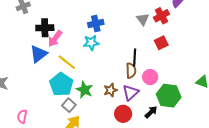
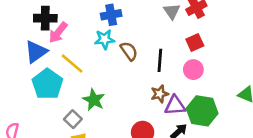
brown semicircle: (131, 71) -> (129, 51), moved, turned -35
pink circle: (150, 77) -> (193, 70), moved
cyan pentagon: (61, 84) -> (47, 84), moved
brown star: (110, 90) -> (160, 94), moved
purple triangle: (131, 93) -> (175, 106), moved, turned 36

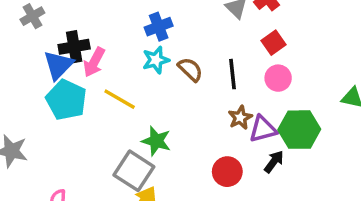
blue triangle: (36, 52) -> (58, 65), moved
cyan pentagon: (47, 84) -> (66, 100), moved
gray square: (73, 119) -> (134, 171), size x1.6

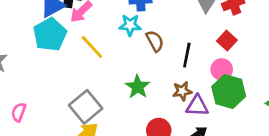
red square: (274, 43) -> (227, 41), turned -30
green hexagon: (299, 130) -> (229, 92), moved
green star: (156, 141) -> (138, 87), moved

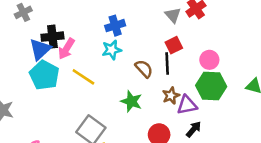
brown semicircle: (155, 41) -> (144, 69), moved
red square: (227, 41) -> (174, 45), moved, turned 35
pink circle: (222, 69) -> (209, 60), moved

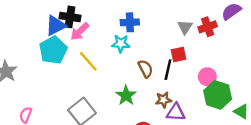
green hexagon: (211, 86) -> (218, 95), moved

